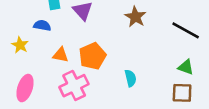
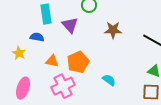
brown star: (135, 17) -> (113, 30), turned -30
cyan semicircle: (131, 78) -> (109, 80), turned -40

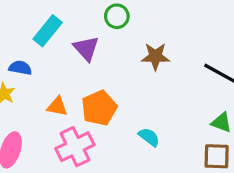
cyan rectangle: (46, 14) -> (48, 31), turned 48
blue semicircle: (37, 37) -> (20, 68), moved

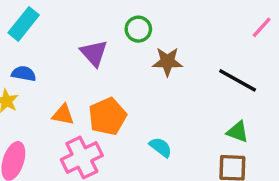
green circle: (117, 16) -> (138, 29), moved
cyan rectangle: (48, 31) -> (24, 24), moved

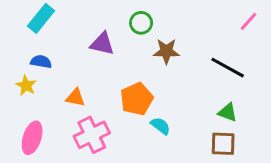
purple triangle: (94, 53) -> (102, 44), turned -35
orange pentagon: (108, 116) -> (137, 99), moved

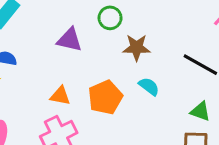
orange triangle: (75, 97) -> (60, 96), moved
cyan semicircle: (160, 126) -> (149, 86), moved

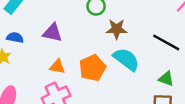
purple triangle: (70, 40) -> (52, 33), moved
cyan semicircle: (149, 86) -> (126, 59), size x1.6

